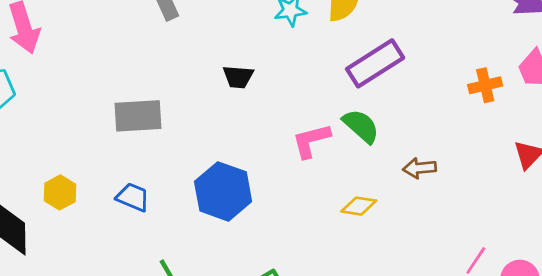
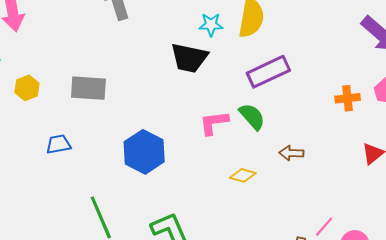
black trapezoid: (238, 77) -> (189, 58), moved, size x1.6
yellow hexagon: (60, 192) -> (27, 88), moved
blue trapezoid: (133, 197) -> (58, 144), moved, turned -40

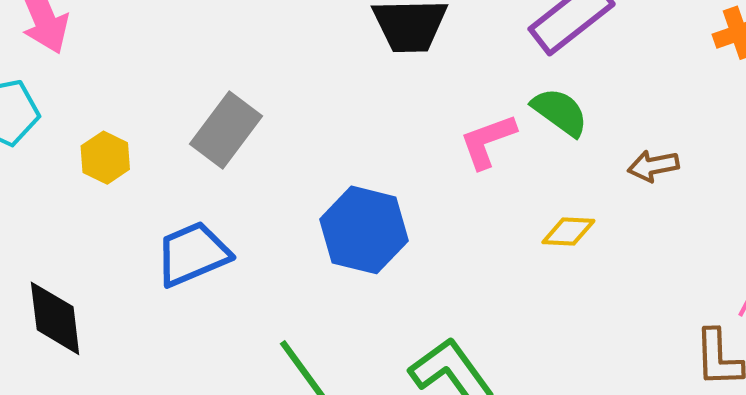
gray rectangle: (88, 88) -> (226, 130), turned -44
blue trapezoid: (58, 144) -> (193, 254), size x1.5

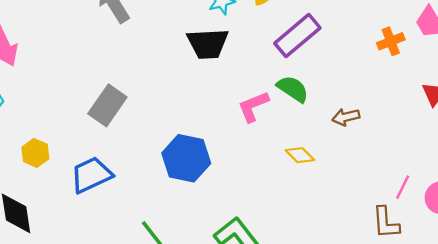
yellow hexagon: (105, 158) -> (35, 153), moved
yellow diamond: (568, 232) -> (300, 155), turned 44

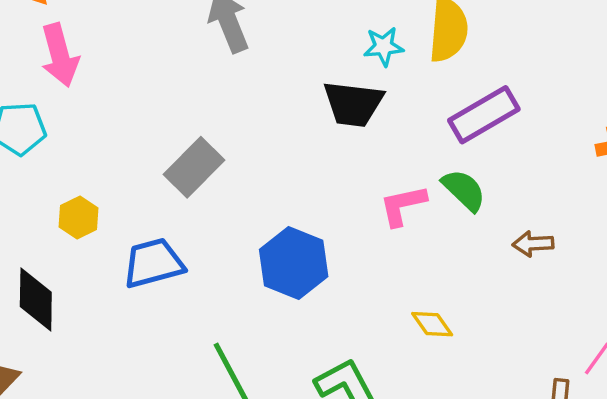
yellow diamond: (300, 155) -> (432, 324), moved

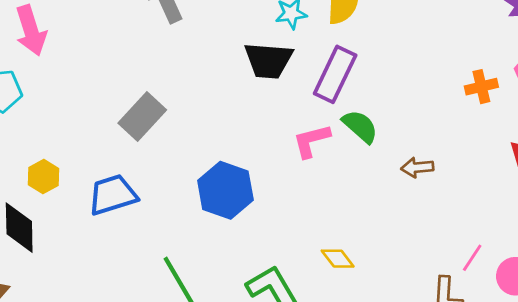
purple rectangle: (484, 115) -> (335, 74), moved, turned -32
yellow hexagon: (79, 218) -> (43, 177), moved
yellow diamond: (432, 324) -> (338, 259), moved

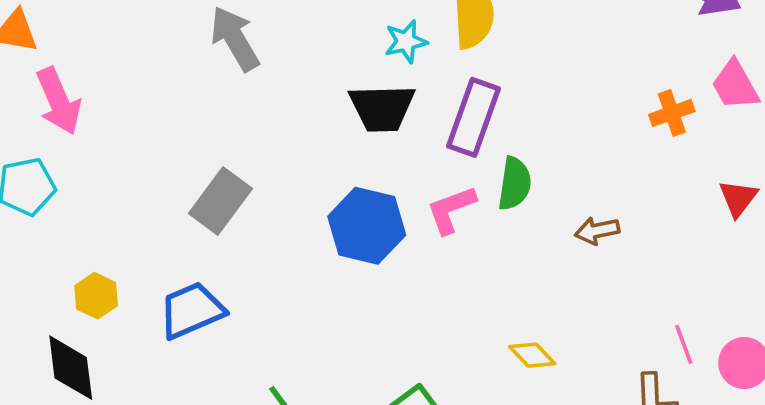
green semicircle: (360, 126) -> (515, 184), turned 63
blue hexagon: (225, 190) -> (367, 226), moved
pink line: (472, 258) -> (684, 344), turned -48
yellow diamond: (338, 259) -> (532, 355), moved

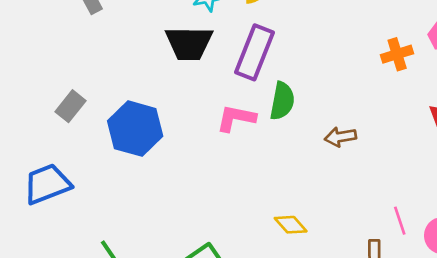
gray rectangle: (220, 201) -> (71, 106), size x0.7
pink L-shape: (451, 210) -> (236, 118), turned 30
blue hexagon: (367, 226) -> (135, 129), moved

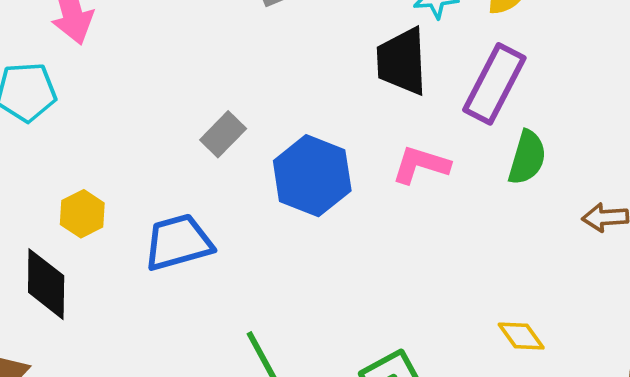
black trapezoid: (189, 43) -> (402, 61), turned 81
pink L-shape: (236, 118) -> (421, 165), moved

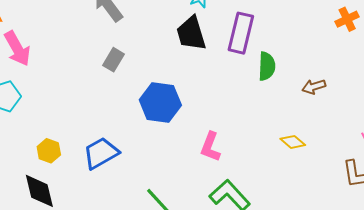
gray rectangle: (223, 134) -> (114, 60), moved
pink L-shape: (421, 165) -> (210, 147), moved, turned -72
yellow diamond: (521, 336) -> (293, 142), moved

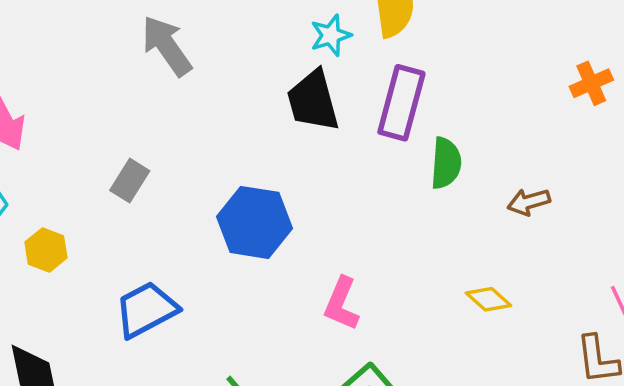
gray rectangle: (114, 60) -> (130, 181), moved
yellow hexagon: (49, 151) -> (46, 250), moved

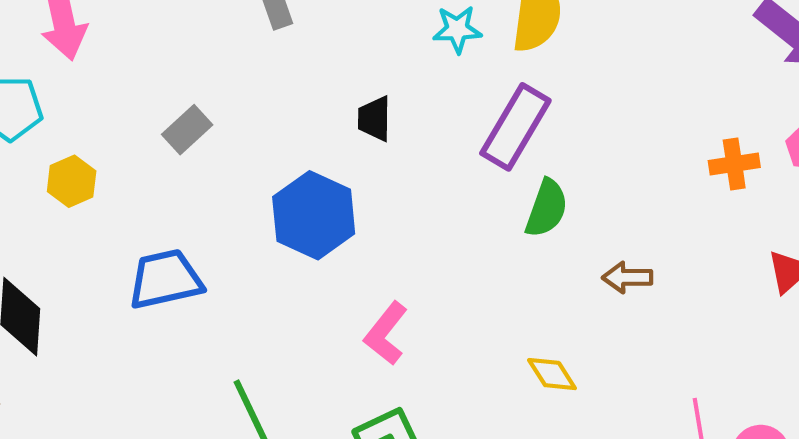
black trapezoid: (313, 101) -> (374, 119), moved, size x0.6

